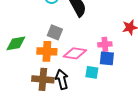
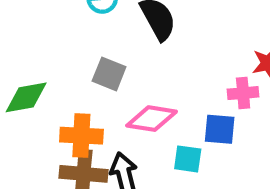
pink cross: (105, 44) -> (243, 93), moved
orange cross: (47, 51) -> (81, 136), moved

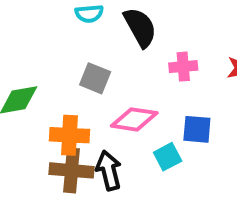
pink cross: (243, 93) -> (183, 67), moved
cyan square: (188, 159) -> (168, 157), turned -36

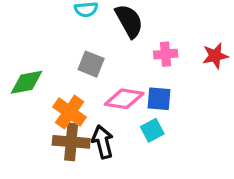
blue square: (197, 129) -> (159, 99), moved
orange cross: (70, 135) -> (70, 112), turned 32

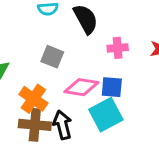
cyan square: (152, 130) -> (106, 115), size x1.6

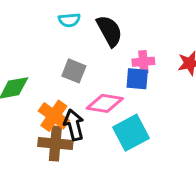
blue square: (112, 87) -> (137, 79), moved
black arrow: (62, 125) -> (74, 125), moved

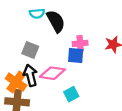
cyan semicircle: (69, 20) -> (37, 13), moved
black arrow: (74, 125) -> (30, 75), moved
cyan square: (131, 133) -> (71, 94), size x0.6

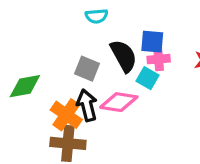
black semicircle: (56, 21) -> (124, 56), moved
blue square: (76, 55) -> (152, 42), moved
cyan square: (71, 94) -> (147, 78), moved, turned -32

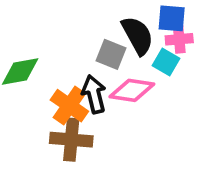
gray square: (87, 69) -> (111, 54), moved

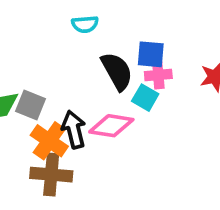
gray square: (111, 54) -> (31, 105), moved

